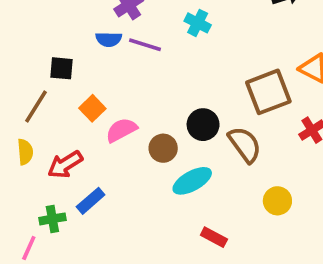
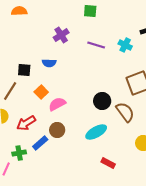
cyan cross: (198, 23) -> (125, 45), moved
blue semicircle: (109, 39) -> (49, 63), moved
purple line: (145, 45) -> (96, 45), moved
brown circle: (163, 148) -> (57, 130), moved

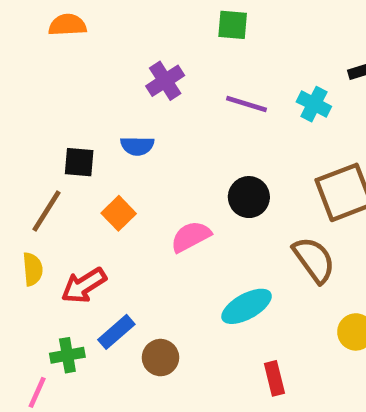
black circle: (102, 101) -> (249, 197), moved
pink semicircle: (57, 104) -> (191, 237), moved
brown circle: (57, 130) -> (160, 358), moved
red rectangle: (108, 163) -> (274, 378), turned 48

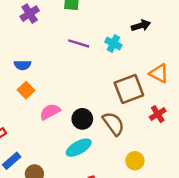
purple cross: (165, 81) -> (30, 14), moved
black circle: (249, 197) -> (82, 119), moved
orange square: (119, 213) -> (26, 90), moved

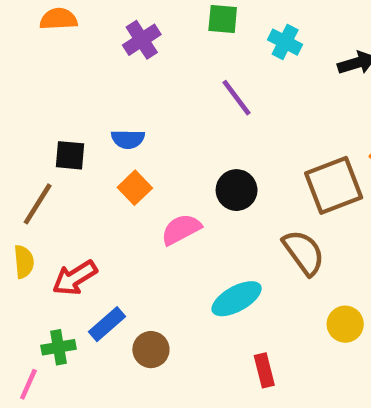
purple line: (79, 43) -> (237, 98), turned 36
cyan cross: (113, 43) -> (285, 42), moved
black circle: (82, 119) -> (237, 190), moved

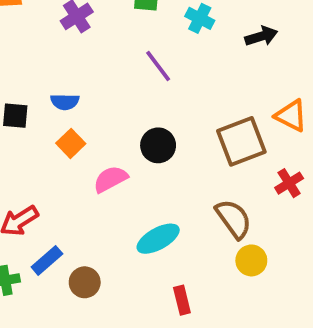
brown semicircle: (304, 252) -> (233, 219), moved

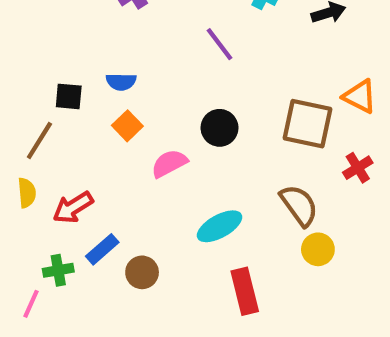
brown square: (241, 141) -> (307, 124), turned 33
red rectangle: (182, 300) -> (245, 291), size x1.5

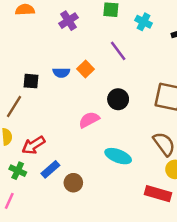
orange square: (127, 126) -> (85, 69), moved
cyan ellipse: (220, 226) -> (118, 156), turned 50
green cross: (58, 270) -> (18, 171), moved, turned 35
red rectangle: (245, 291) -> (158, 194), moved, turned -60

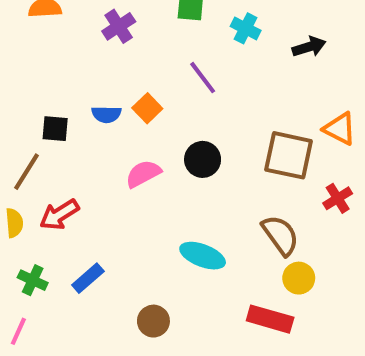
pink semicircle: (89, 120) -> (143, 174), moved
red arrow: (33, 145) -> (59, 215), moved
brown circle: (73, 183) -> (153, 321), moved

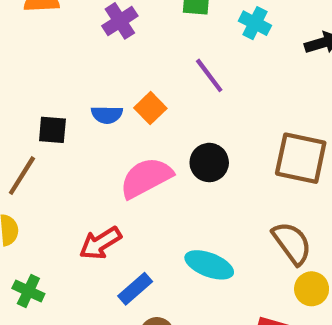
pink semicircle: (143, 174) -> (146, 178), size x1.4
red arrow: (59, 215) -> (100, 243), moved
blue rectangle: (88, 278) -> (135, 289), moved

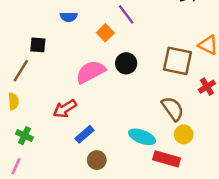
orange square: (150, 108) -> (105, 33), moved
blue semicircle: (107, 115) -> (69, 17), moved
cyan ellipse: (209, 265) -> (142, 137), moved

